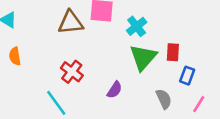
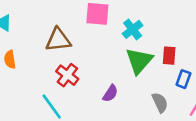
brown triangle: (71, 22) -> (58, 40), moved

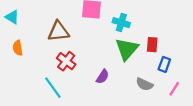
cyan cross: (133, 29) -> (121, 23), turned -35
gray semicircle: (160, 103) -> (144, 84), turned 140

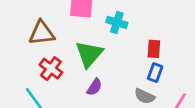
green triangle: (127, 49) -> (89, 54), moved
blue rectangle: (164, 64) -> (155, 73), moved

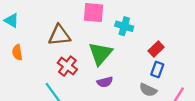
red rectangle: (154, 49) -> (156, 49), turned 42
purple semicircle: (94, 87) -> (105, 82), turned 42

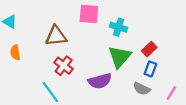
green triangle: (100, 54) -> (120, 57), moved
purple semicircle: (105, 82) -> (100, 81), size x1.5

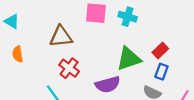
cyan cross: (119, 27) -> (128, 17), moved
green triangle: (120, 57) -> (129, 59), turned 30

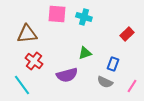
red rectangle: (160, 51) -> (127, 34), moved
green triangle: (129, 59) -> (85, 53), size x0.6

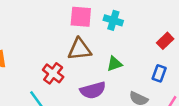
brown triangle: (27, 34) -> (80, 49), moved
blue rectangle: (113, 64) -> (159, 73), moved

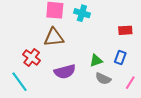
red rectangle: (165, 41) -> (125, 30), turned 40
green triangle: (115, 64) -> (96, 61), moved

